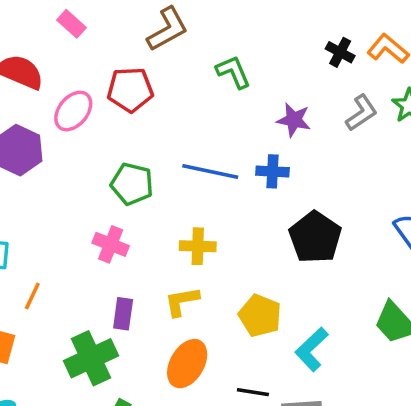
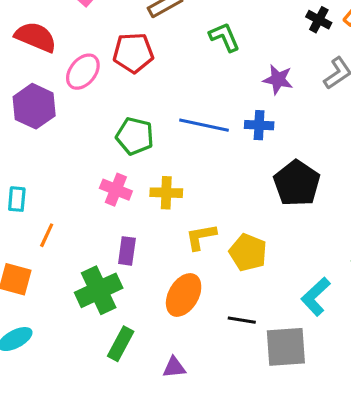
yellow cross: (198, 246) -> (166, 193), moved
yellow L-shape: (182, 301) -> (201, 237), moved
cyan L-shape: (312, 349) -> (316, 297), moved

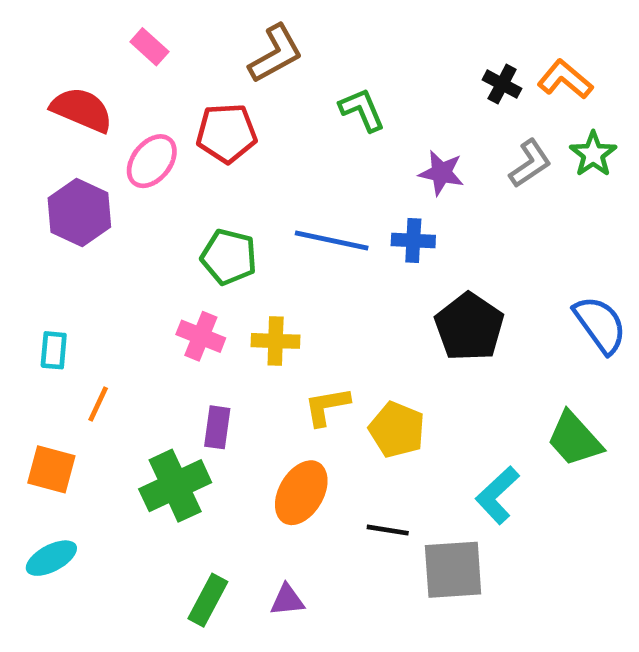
green rectangle: (121, 344) -> (208, 600), moved

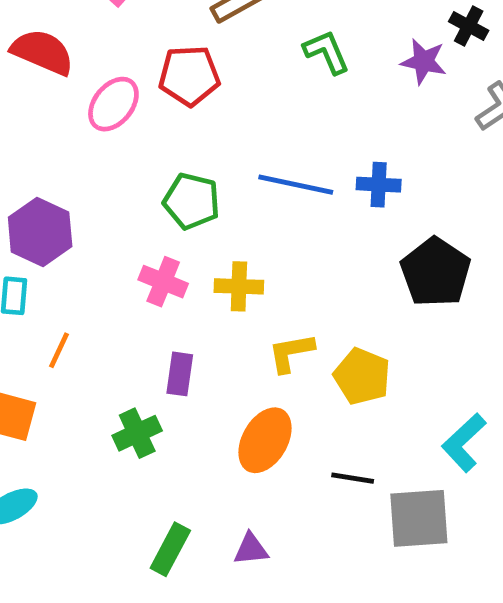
purple star: (441, 173) -> (424, 61), moved
purple hexagon: (79, 212) -> (40, 232), moved
green cross: (175, 486) -> (137, 433), size x0.7

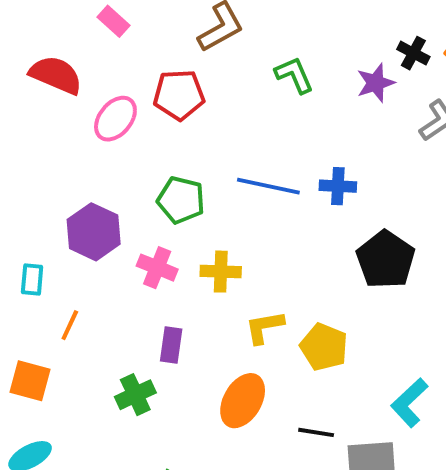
purple star: (424, 61) -> (376, 83), turned -30
purple hexagon: (40, 232) -> (94, 232), moved

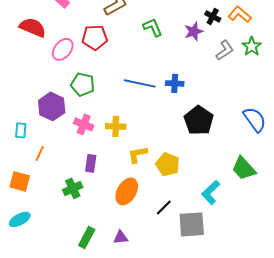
green pentagon: (181, 200) -> (83, 84), moved
black line: (316, 432) -> (164, 207), turned -54

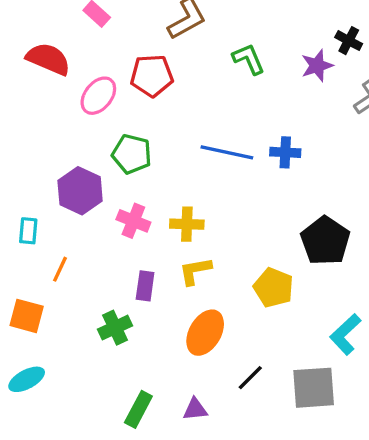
black pentagon: (199, 120) -> (325, 241), moved
yellow L-shape: (138, 154) -> (195, 271), moved
black line: (164, 207) -> (250, 378), moved

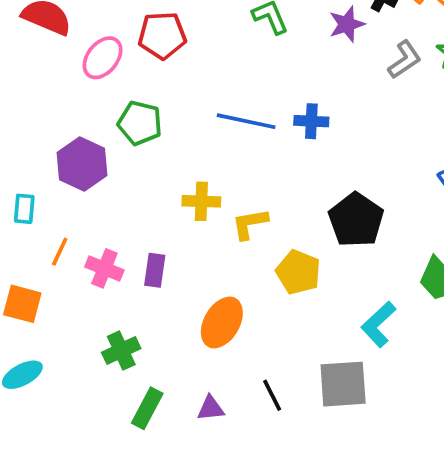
pink cross: (133, 221) -> (104, 268), moved
yellow L-shape: (195, 271) -> (250, 224), moved
green cross: (115, 328) -> (121, 350), moved
black line: (250, 378) -> (272, 395), moved, turned -72

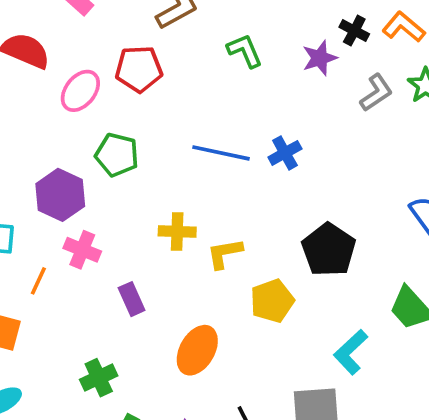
blue cross: (311, 121) -> (285, 153), turned -32
pink cross: (104, 268) -> (82, 250), moved
purple rectangle: (155, 270) -> (132, 299), turned -32
yellow pentagon: (298, 272) -> (272, 301), turned 30

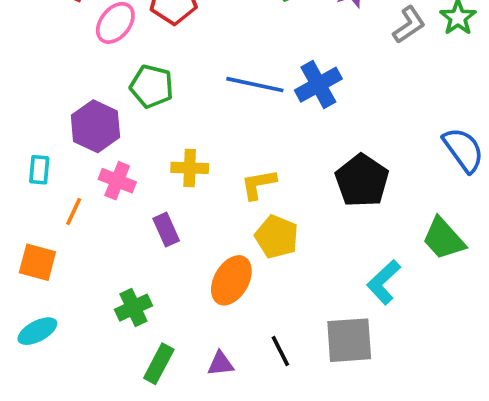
blue cross: (285, 153) -> (318, 85), size x1.4
yellow cross: (177, 231) -> (190, 168), moved
yellow pentagon: (272, 301) -> (277, 237), moved, turned -30

